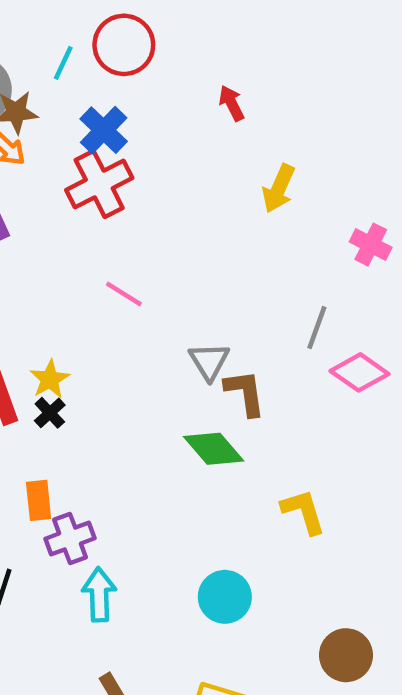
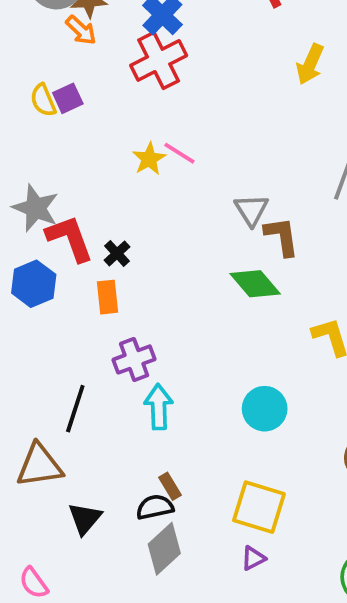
yellow star: (50, 379) -> (149, 159), moved
orange rectangle: (39, 500) -> (108, 297), moved

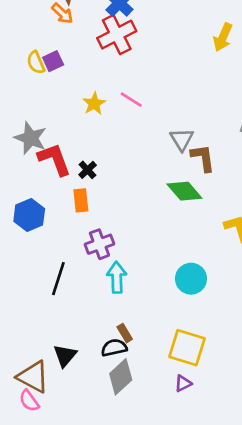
yellow star: (149, 159) -> (94, 104), moved
blue hexagon: (34, 284) -> (29, 215), moved
brown triangle: (39, 465) -> (33, 377), moved, turned 36

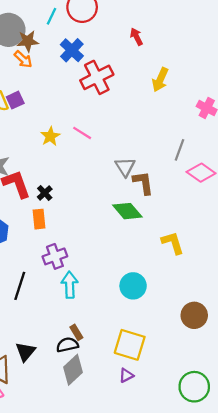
red cross: (117, 35) -> (97, 77), moved

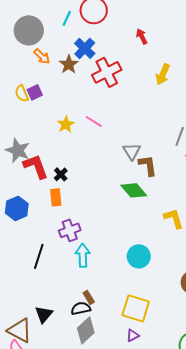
brown star: (28, 41) -> (69, 64), moved, turned -30

